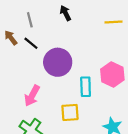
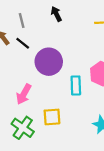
yellow square: (70, 112) -> (52, 117), moved

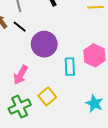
yellow square: (52, 117) -> (47, 96), turned -36
green cross: (23, 128) -> (20, 107), turned 30

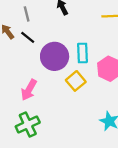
cyan rectangle: (70, 67) -> (82, 53), moved
yellow square: (47, 96) -> (76, 81), moved

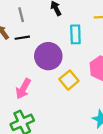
black line: (28, 37) -> (22, 38), turned -48
cyan rectangle: (82, 53) -> (75, 34), moved

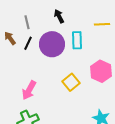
black line: (22, 38) -> (28, 43), turned -56
purple circle: (48, 56) -> (52, 44), moved

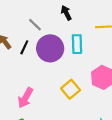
black arrow: (59, 16) -> (66, 13), moved
gray line: (27, 22) -> (35, 25), moved, turned -32

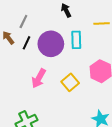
gray line: (35, 25) -> (23, 22), moved, turned 72
pink arrow: (25, 98) -> (39, 78), moved

